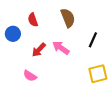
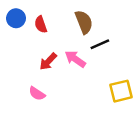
blue circle: (13, 34) -> (16, 18), moved
black line: (93, 40) -> (100, 44), moved, turned 42

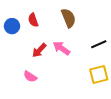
blue circle: (16, 18) -> (12, 26), moved
black line: (100, 44) -> (99, 44), moved

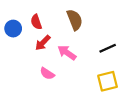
red arrow: (39, 50) -> (43, 43), moved
pink semicircle: (30, 77) -> (47, 74), moved

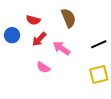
red semicircle: (36, 22) -> (33, 20), turned -56
blue circle: (13, 29) -> (12, 35), moved

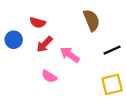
brown semicircle: (68, 18) -> (91, 20), moved

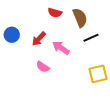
red semicircle: (38, 23) -> (55, 13), moved
black line: (112, 50) -> (91, 38), moved

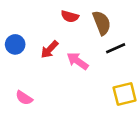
pink semicircle: (43, 67) -> (24, 98), moved

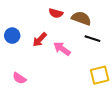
brown semicircle: (102, 23) -> (81, 18), turned -48
black line: (116, 48) -> (92, 39), turned 42

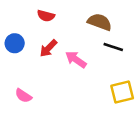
red semicircle: (56, 13) -> (46, 16), moved

